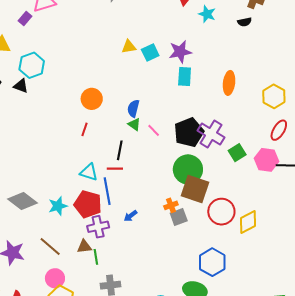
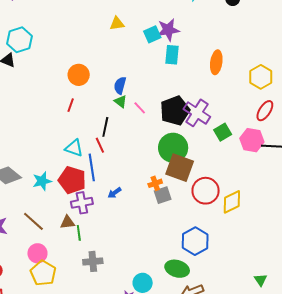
cyan square: (150, 52) -> (152, 34), moved
red line: (115, 169) -> (100, 145), turned 63

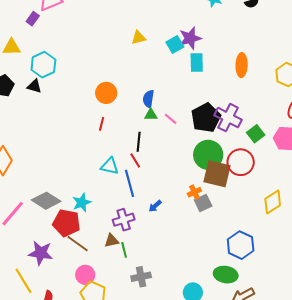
green triangle: (121, 101) -> (151, 115), turned -32
red pentagon: (72, 180) -> (67, 223), moved
red circle: (206, 191) -> (241, 162), moved

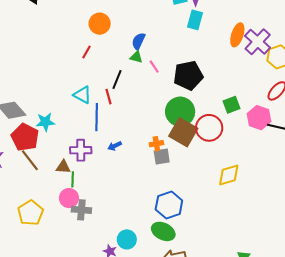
purple cross: (228, 118) -> (258, 42), moved
blue hexagon: (241, 245) -> (169, 205), moved
pink circle: (85, 275) -> (69, 198), moved

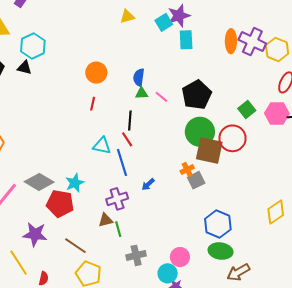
brown line: (30, 160) -> (75, 246), moved
yellow diamond: (229, 175) -> (276, 212), moved
pink circle: (69, 198) -> (180, 257), moved
cyan circle: (127, 239) -> (168, 273), moved

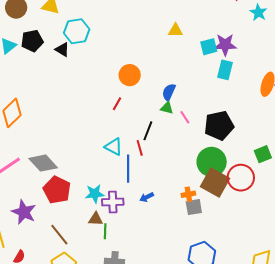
cyan star: (75, 183) -> (95, 194), moved

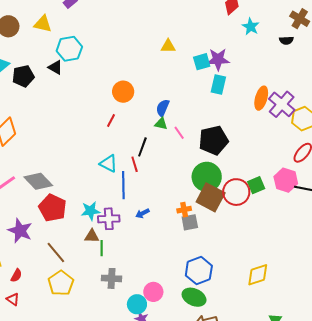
black pentagon: (32, 41) -> (23, 76), moved
green square: (263, 154) -> (256, 185), moved

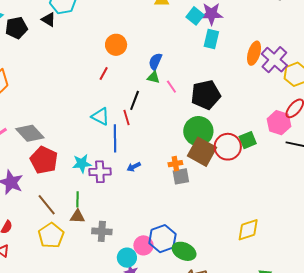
cyan square: (202, 62) -> (195, 16), turned -36
pink hexagon: (286, 180) -> (279, 123), moved
brown triangle: (92, 236) -> (77, 216), moved
green line: (102, 248) -> (77, 199), moved
blue hexagon: (199, 271) -> (162, 239), moved

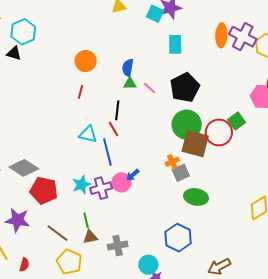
cyan rectangle: (211, 39) -> (175, 44), moved
pink circle: (143, 245) -> (122, 182), moved
green ellipse: (184, 251) -> (196, 197), moved

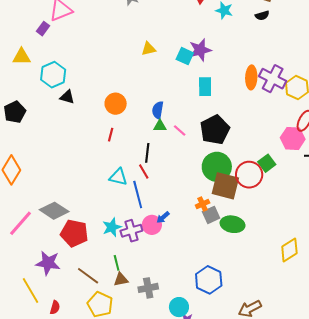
black triangle: (14, 53) -> (67, 97), moved
green ellipse: (196, 197) -> (233, 224), moved

